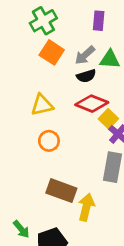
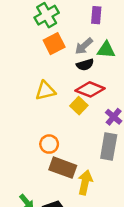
orange square: (52, 52) -> (54, 44), turned 30
yellow square: (108, 119) -> (79, 106), moved
orange circle: (49, 141) -> (49, 144), moved

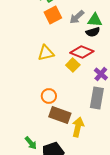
black semicircle: (85, 65) -> (93, 32), moved

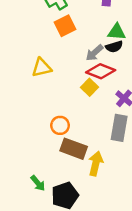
gray arrow: (77, 17) -> (94, 53), moved
yellow triangle: (46, 53) -> (42, 68), moved

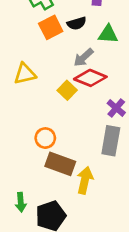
black semicircle: (114, 47) -> (77, 23), moved
yellow square: (90, 87) -> (67, 90), moved
green arrow: (38, 183) -> (21, 202), turned 35

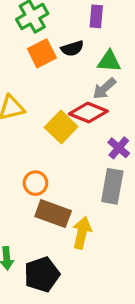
gray arrow: (83, 57) -> (104, 89), moved
yellow square: (67, 90) -> (61, 127), size x1.4

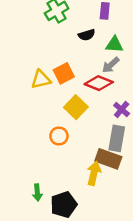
orange square: (42, 53) -> (64, 73), moved
yellow square: (61, 127) -> (76, 107), moved
brown rectangle: (53, 214) -> (108, 159), moved

